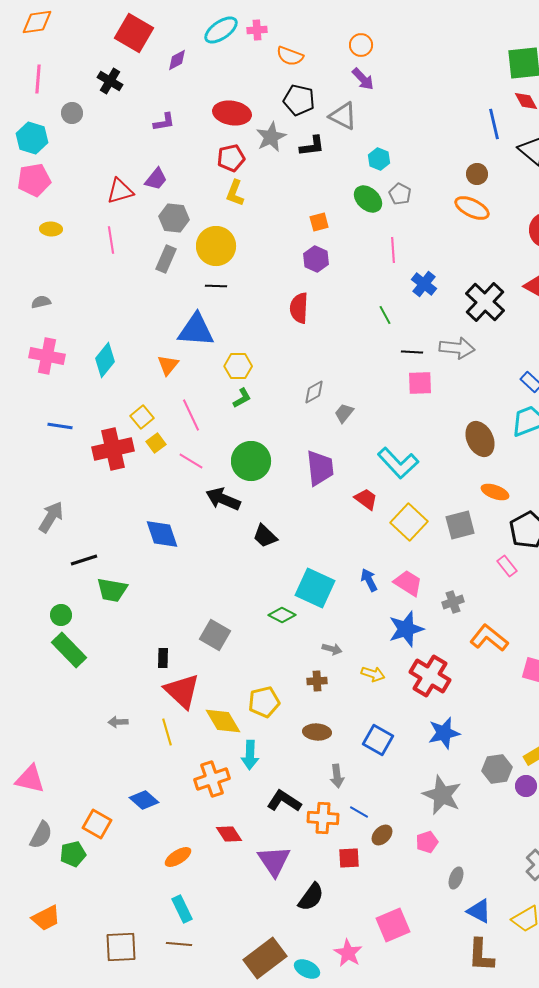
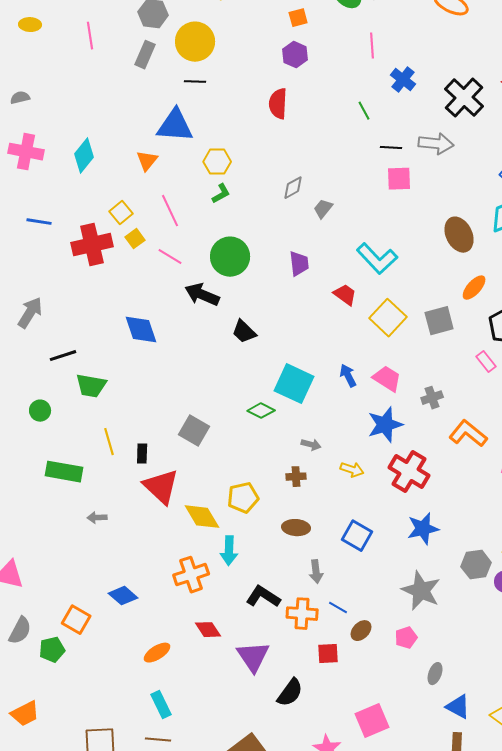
purple trapezoid: (320, 468) -> (299, 264), size x0.7
orange ellipse: (495, 492) -> (474, 288), turned -68
green rectangle: (69, 650) -> (64, 472), moved, turned -36
yellow line: (167, 732) -> (109, 442), moved

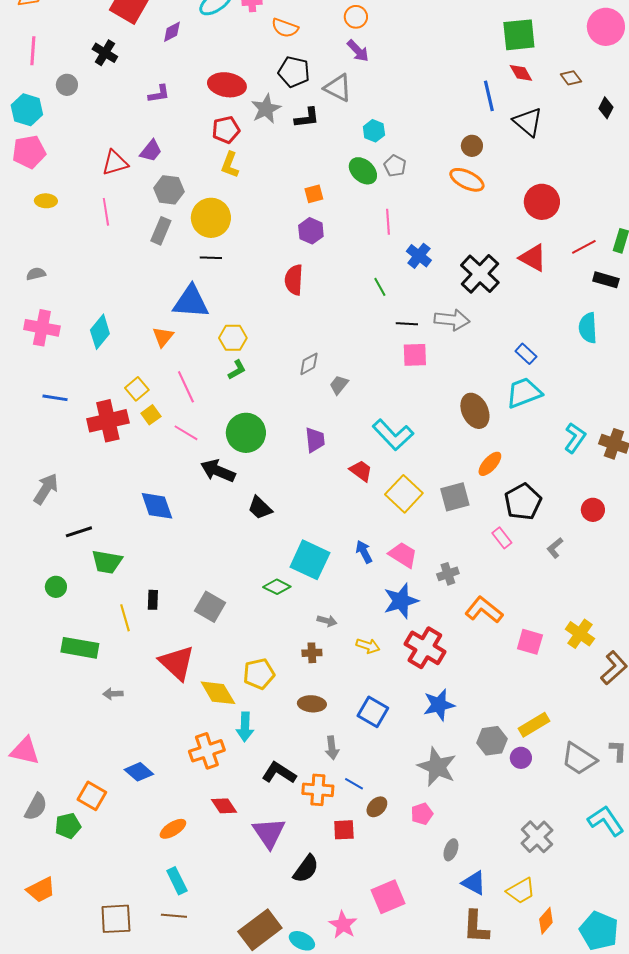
black rectangle: (142, 454) -> (153, 600), moved

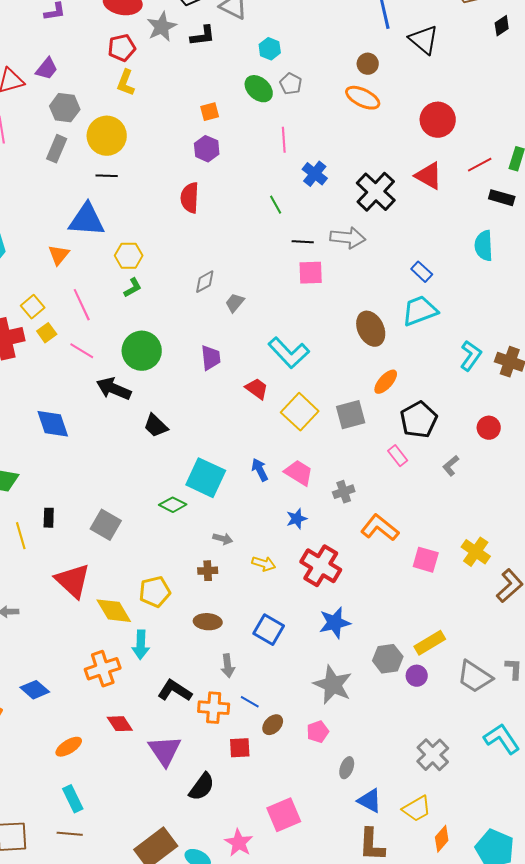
black diamond: (606, 108) -> (502, 26), turned 30
blue star: (401, 601) -> (297, 519), size x0.6

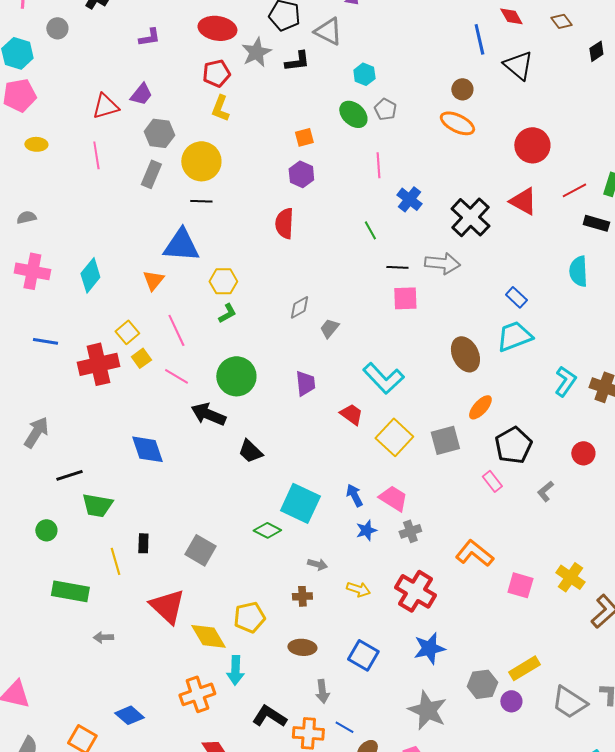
gray cross: (344, 492) -> (410, 531), moved
blue star: (297, 519) -> (366, 530), moved

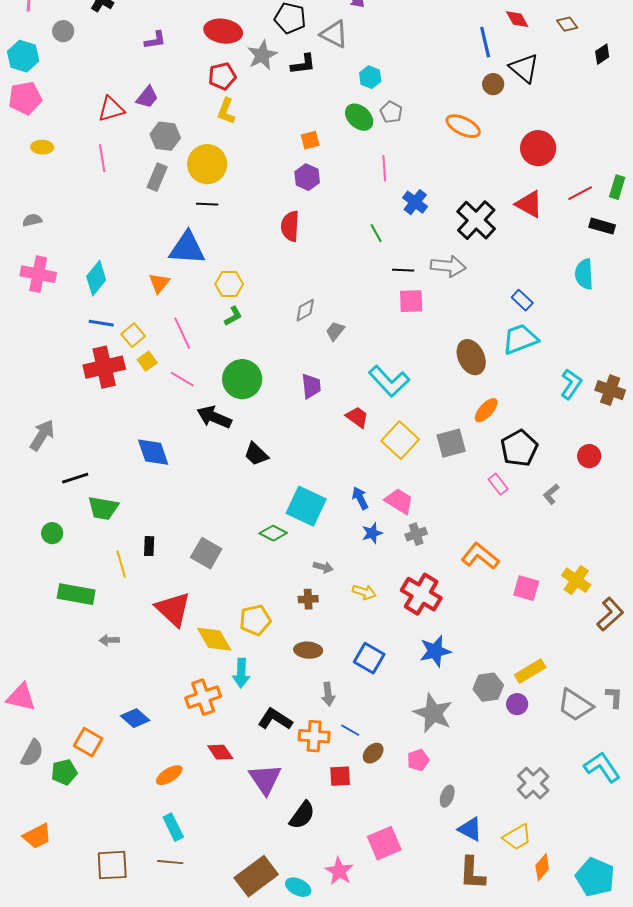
brown circle: (462, 89) -> (493, 84), moved
blue line: (45, 341) -> (101, 323), moved

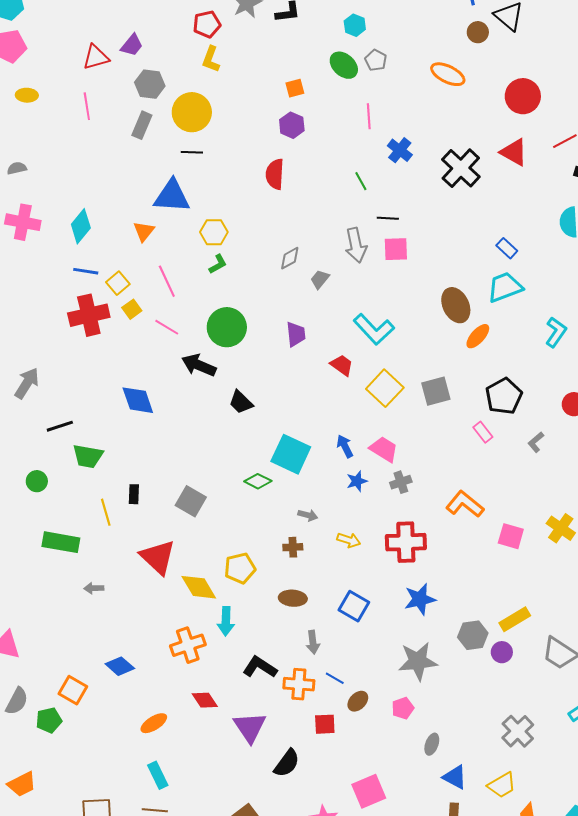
gray arrow: (448, 266) -> (356, 245), moved, turned 72
orange ellipse: (486, 410) -> (478, 336), moved
red cross: (421, 594) -> (406, 542), turned -33
gray star: (433, 713) -> (418, 661), turned -30

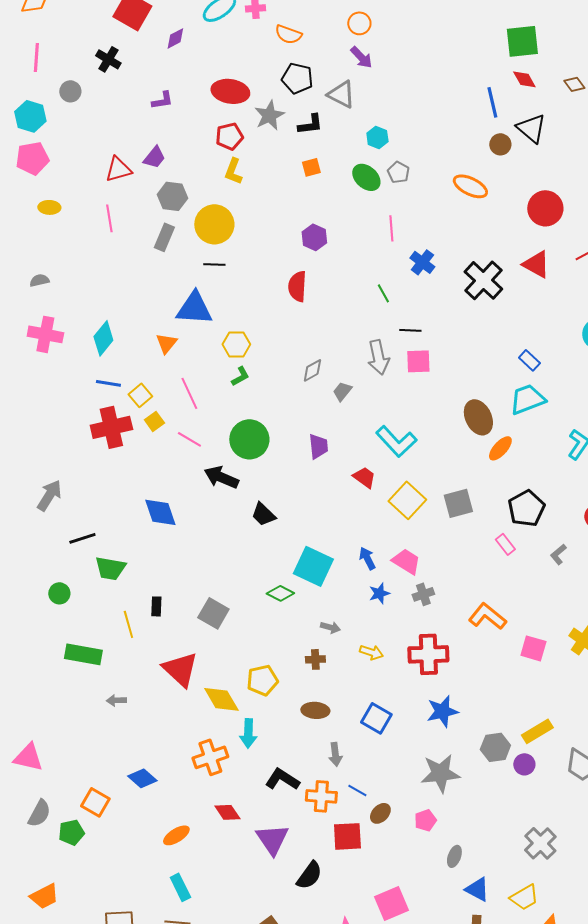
orange square: (295, 88) -> (311, 167), moved
red square: (325, 724) -> (347, 836), size x1.4

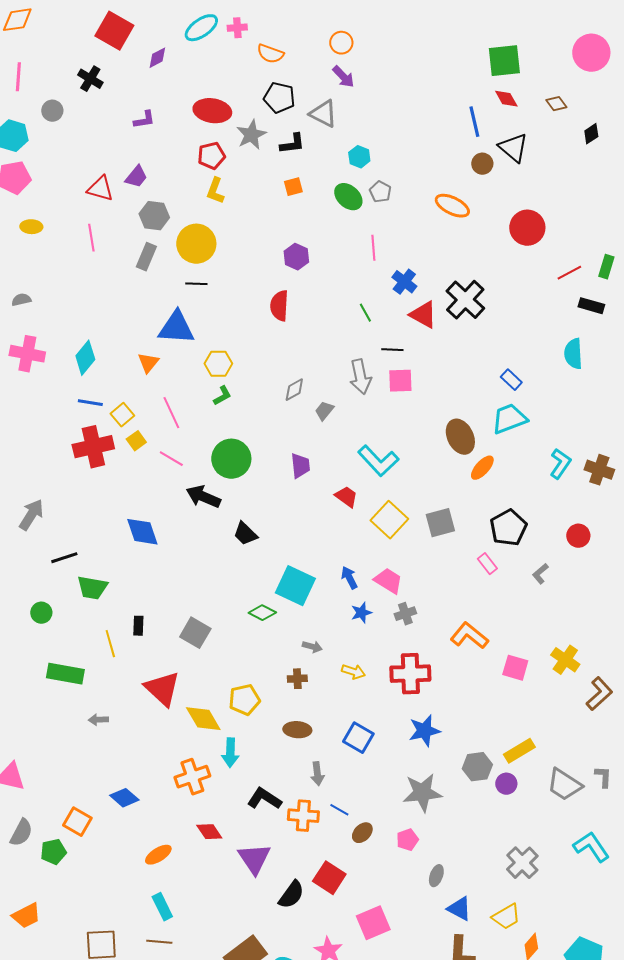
red triangle: (118, 169) -> (100, 189), turned 32
red triangle: (536, 264) -> (423, 315), moved
red square: (347, 836) -> (329, 878), moved, turned 36

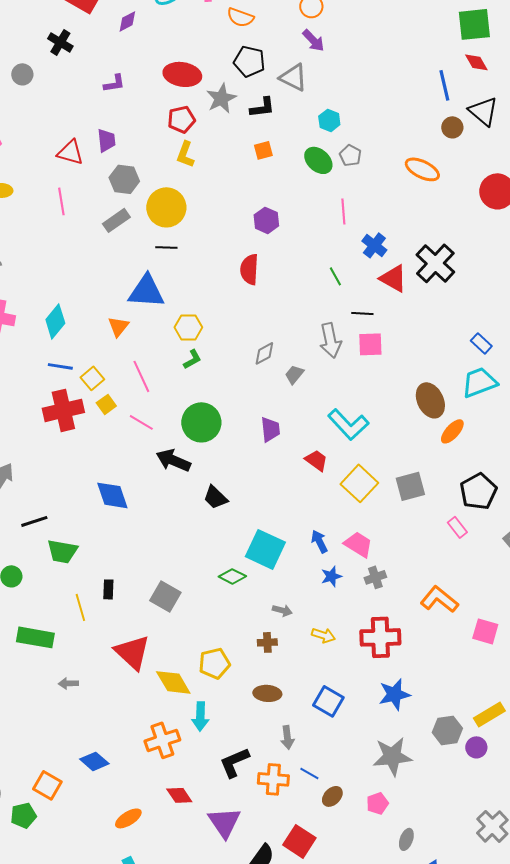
purple trapezoid: (136, 177) -> (106, 140), turned -45
gray rectangle: (146, 257) -> (116, 220), turned 32
black L-shape: (264, 799) -> (234, 762), turned -56

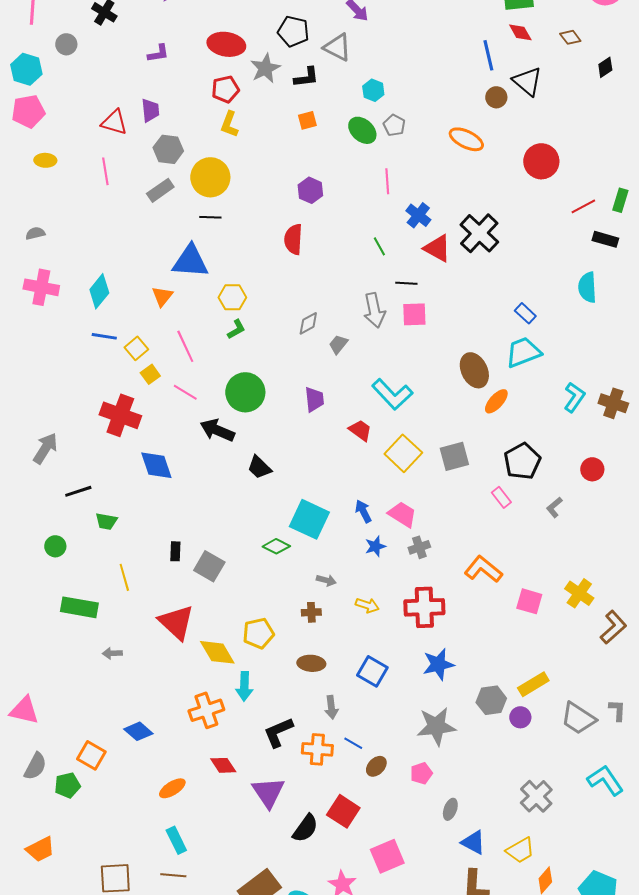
red cross: (63, 410) -> (120, 415), moved, turned 33
green trapezoid: (62, 551) -> (106, 521), size x0.7
black rectangle: (108, 589) -> (175, 551), moved

